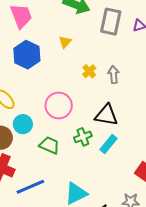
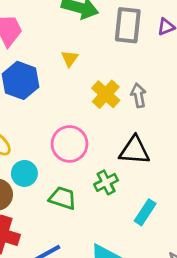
yellow cross: (89, 71) -> (106, 94), size x1.5
cyan rectangle: (108, 144) -> (145, 212), moved

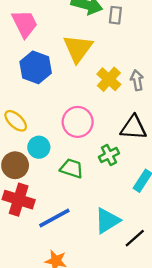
gray rectangle: (128, 25) -> (115, 15), moved, size x0.6
yellow triangle: (70, 58) -> (78, 48), size x2.0

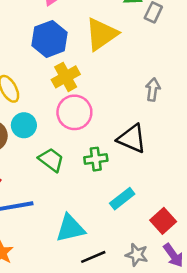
yellow cross: (109, 79) -> (66, 77), moved

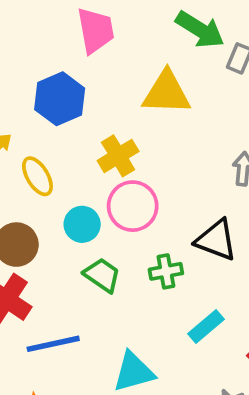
yellow triangle: (101, 34) -> (166, 93), turned 39
blue hexagon: (50, 39) -> (60, 99), moved
cyan circle: (24, 125) -> (82, 224), moved

